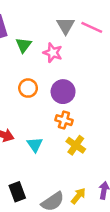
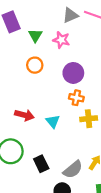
gray triangle: (66, 26) -> (70, 15), turned 42
orange circle: (28, 88) -> (35, 65), moved
yellow cross: (76, 145) -> (89, 119), turned -35

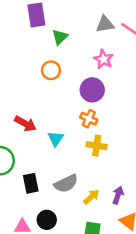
pink star: (61, 40) -> (103, 59), moved
gray semicircle: (73, 170) -> (66, 184), moved

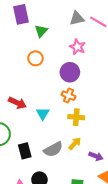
purple arrow: (118, 195) -> (96, 156), turned 96
yellow arrow: (91, 197) -> (75, 144), moved

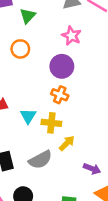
yellow cross: (76, 117) -> (51, 123), moved
yellow arrow: (75, 144) -> (67, 143), moved

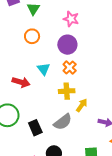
orange cross: (60, 95) -> (70, 68), turned 32
cyan triangle: (28, 116) -> (44, 69), moved

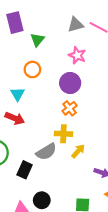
cyan triangle: (44, 69) -> (18, 94), moved
gray semicircle: (63, 122) -> (46, 152), moved
black rectangle: (35, 128) -> (25, 170), turned 42

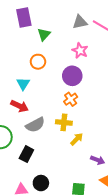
gray semicircle: (46, 152) -> (35, 125), moved

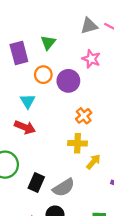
purple rectangle: (24, 17) -> (19, 53), moved
purple circle: (72, 76) -> (68, 81), moved
gray semicircle: (35, 125) -> (64, 188), moved

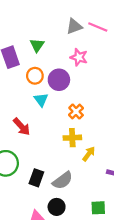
cyan triangle: (28, 101) -> (41, 100), moved
red arrow: (25, 127) -> (22, 127), turned 30

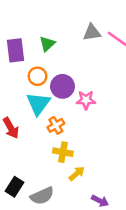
pink star: (79, 57) -> (86, 100), moved, turned -30
cyan triangle: (41, 100) -> (38, 104), size x1.5
orange cross: (76, 111) -> (56, 125), moved

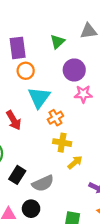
green triangle: (47, 44) -> (58, 42), moved
orange circle: (38, 76) -> (26, 71), moved
purple circle: (62, 86) -> (74, 70), moved

